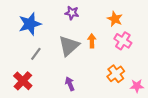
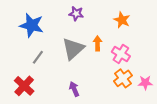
blue star: (30, 24) -> (32, 25), turned 30
pink cross: (123, 41) -> (121, 54), moved
pink star: (137, 86) -> (145, 83), moved

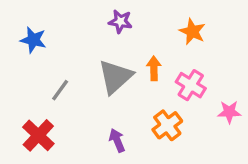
blue star: (32, 25) -> (33, 40), moved, size x0.7
orange cross: (123, 78) -> (167, 125), moved
pink star: (145, 83) -> (229, 112), moved

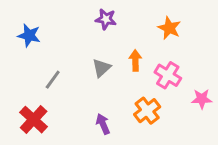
gray triangle: (115, 77) -> (101, 68), size x0.6

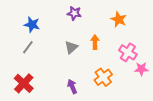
blue star: (29, 35) -> (32, 25), moved
pink cross: (168, 75) -> (128, 52), moved
gray line: (53, 80) -> (28, 47), moved

